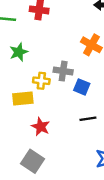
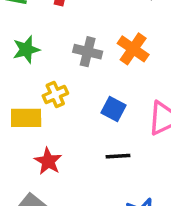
gray cross: (63, 71) -> (88, 52), moved
yellow cross: (41, 81) -> (55, 94), turned -35

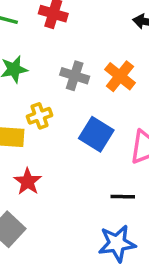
blue square: (113, 109) -> (96, 134), size x1.4
black line: (118, 156) -> (123, 197), moved

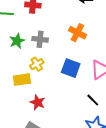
gray cross: (75, 76) -> (40, 39), moved
black line: (123, 197) -> (93, 100), turned 56

